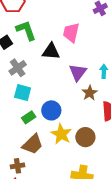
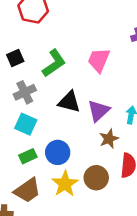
green L-shape: (26, 30) -> (54, 63), moved, turned 65
black triangle: (51, 51) -> (69, 102), moved
brown circle: (85, 137) -> (96, 178), moved

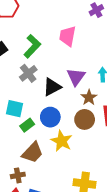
gray cross: (25, 92) -> (28, 73), moved
black triangle: (69, 102) -> (52, 87), moved, turned -30
cyan square: (26, 124) -> (15, 109), moved
brown circle: (96, 178) -> (85, 119), moved

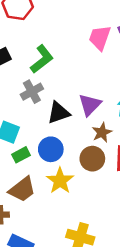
pink trapezoid: (68, 36) -> (100, 38), moved

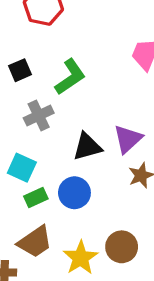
gray cross: (32, 92) -> (39, 115), moved
brown circle: (92, 159) -> (122, 247), moved
yellow star: (60, 181) -> (81, 258), moved

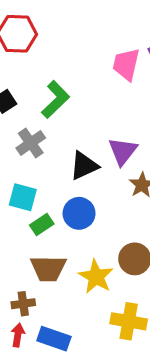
brown trapezoid: (35, 242) -> (48, 268), turned 45

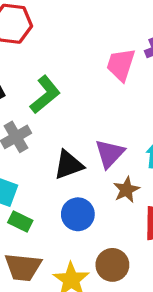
blue circle: (79, 213) -> (78, 214), moved
green rectangle: (42, 224) -> (20, 221), turned 55

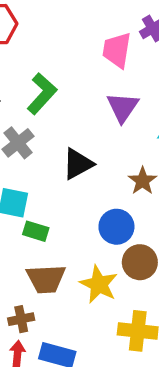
purple triangle: (110, 153) -> (123, 107), moved
blue circle: (78, 214) -> (116, 227), moved

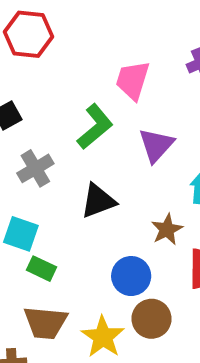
pink trapezoid: (117, 50) -> (133, 80), moved
green L-shape: (42, 94) -> (95, 127), moved

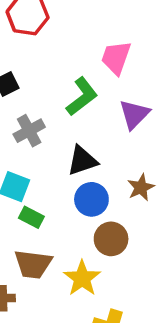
blue circle: (131, 276) -> (91, 199), moved
brown circle: (151, 319) -> (111, 239), moved

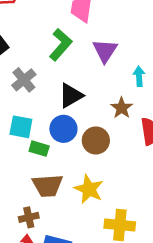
blue circle: (91, 199) -> (63, 129), moved
brown circle: (111, 239) -> (96, 140), moved

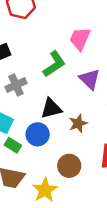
purple triangle: (105, 51) -> (90, 79), turned -35
brown star: (122, 108) -> (78, 123), moved
brown circle: (96, 140) -> (69, 166), moved

